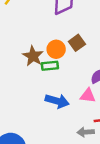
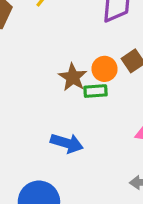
blue arrow: (57, 101) -> (67, 143), moved

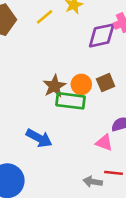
green rectangle: (95, 91) -> (70, 101), size x1.5

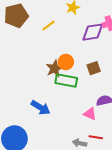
yellow line: (45, 17) -> (49, 26), moved
orange circle: (81, 84) -> (66, 62), moved

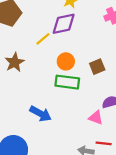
yellow line: (49, 26) -> (43, 39), moved
purple diamond: (93, 32) -> (64, 24), moved
brown star: (55, 69) -> (15, 62), moved

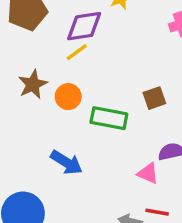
purple diamond: (64, 24) -> (84, 26), moved
orange circle: (66, 61) -> (68, 97), moved

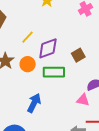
purple diamond: (84, 26) -> (48, 48), moved
blue arrow: (66, 162) -> (34, 103), turned -84

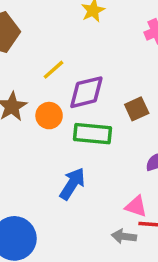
pink triangle: (83, 100) -> (136, 206), moved
blue arrow: (34, 103) -> (72, 184), moved

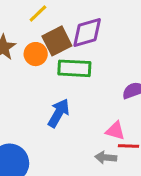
purple diamond: (86, 92) -> (87, 33), moved
brown square: (137, 109) -> (57, 41), moved, size x1.4

